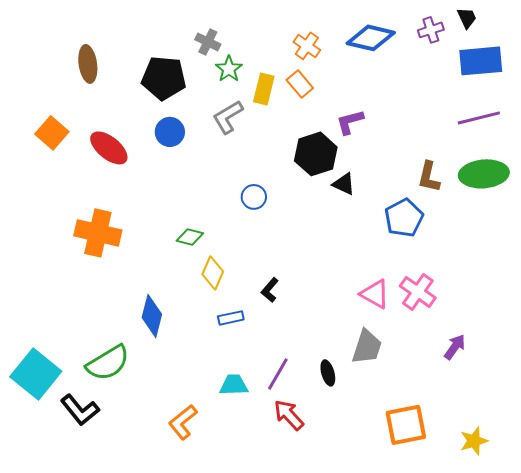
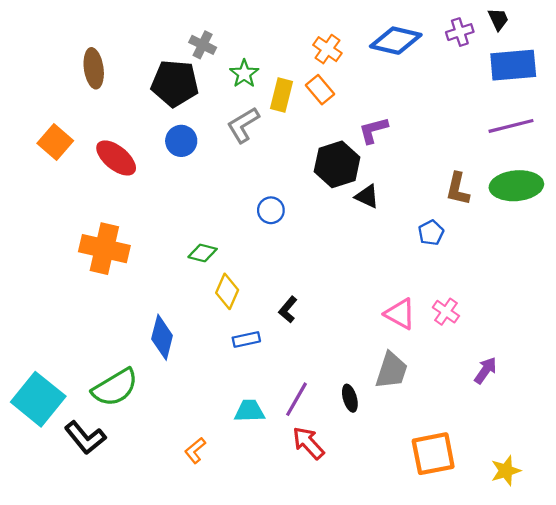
gray cross: (208, 42) -> (203, 45), moved
blue pentagon: (404, 218) -> (431, 233), size x0.6
pink cross: (418, 292) -> (446, 312), size x0.7
orange L-shape: (183, 422) -> (195, 450), size x0.7

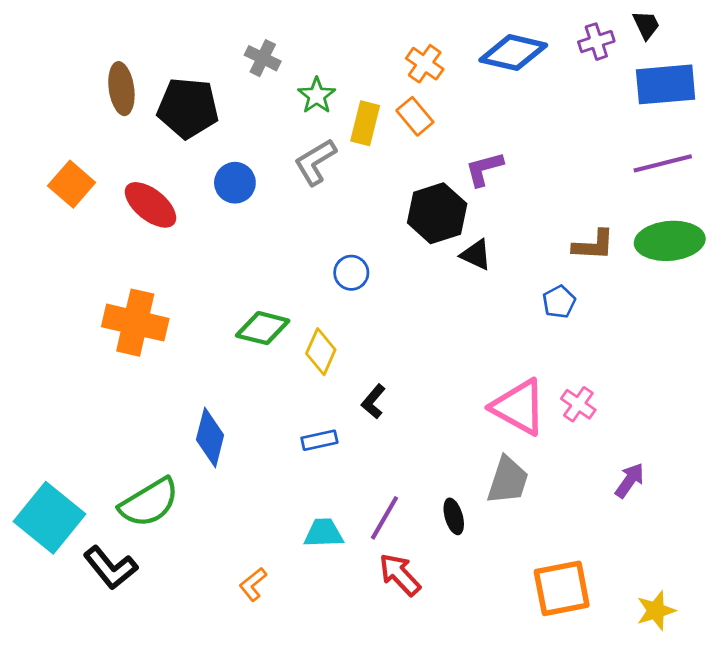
black pentagon: (175, 83) -> (188, 108), moved
brown L-shape: (458, 189) -> (594, 245), turned -100
green diamond: (203, 253) -> (263, 328), size x1.4
yellow diamond: (227, 291) -> (321, 352), moved
pink triangle: (400, 314) -> (519, 407), size x1.4

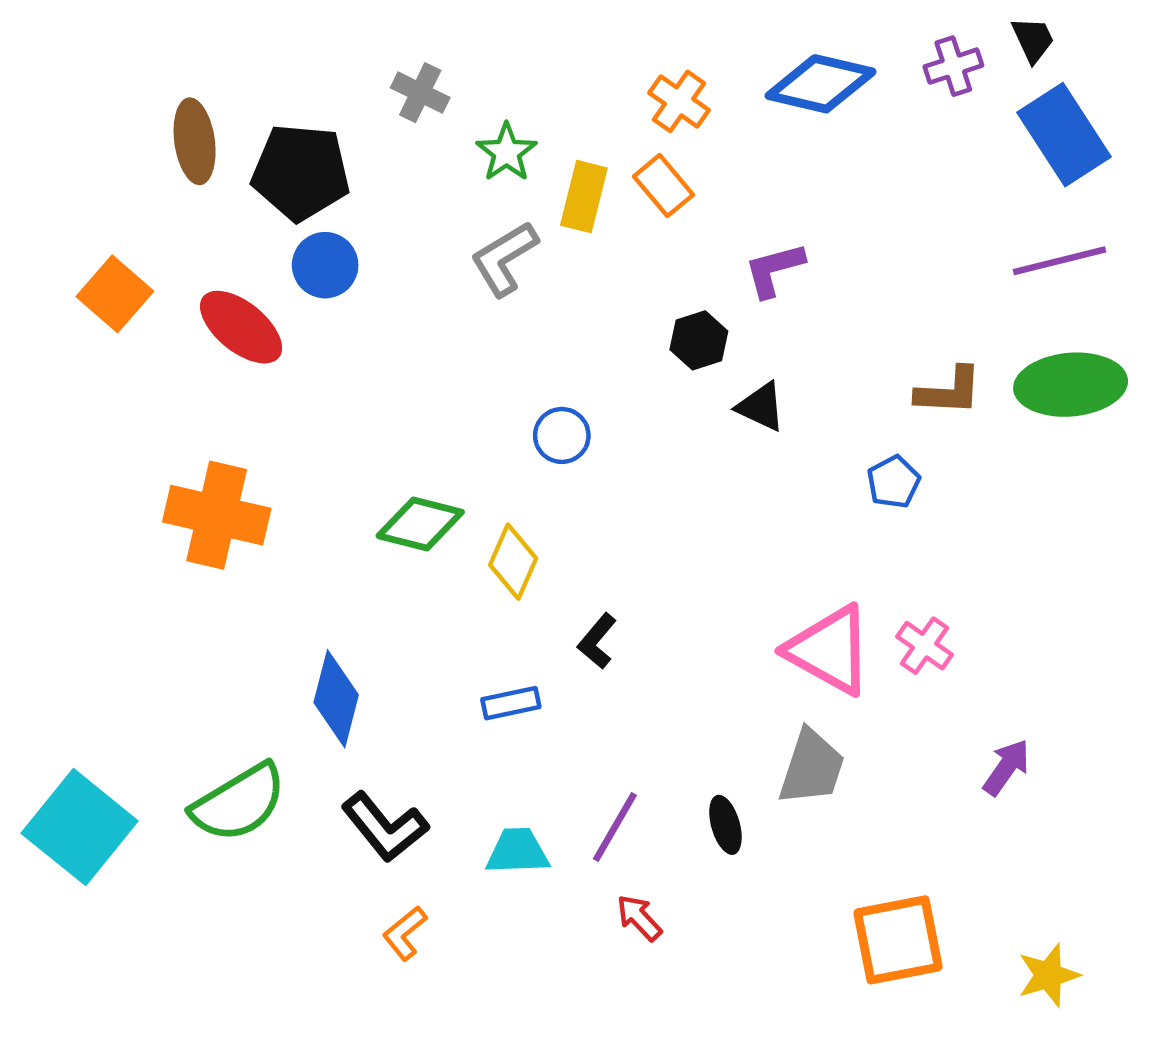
blue rectangle: (666, 84) -> (1064, 135), turned 62
blue circle: (235, 183) -> (325, 265), moved
black hexagon: (437, 213) -> (699, 340), size x0.6
black L-shape: (110, 568) -> (385, 827), moved
red arrow: (400, 575) -> (639, 918), size x0.7

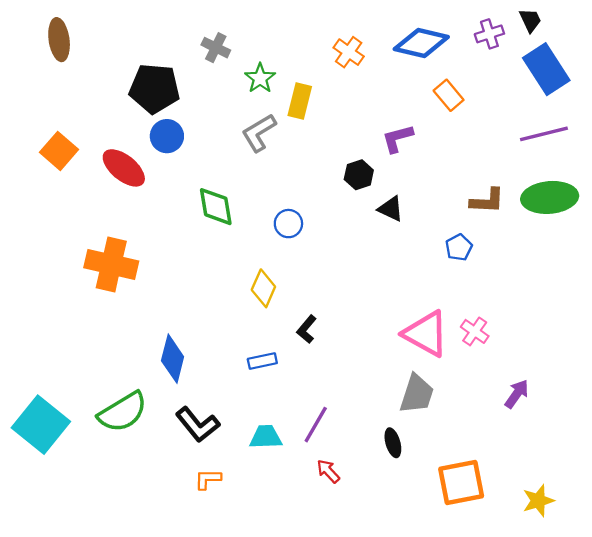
brown ellipse: (195, 141) -> (59, 40), moved
orange rectangle: (664, 186) -> (449, 95), moved
green diamond: (420, 524) -> (216, 207), moved, turned 66
black ellipse: (725, 825) -> (393, 443), moved
orange L-shape: (405, 933) -> (208, 479), turned 40

